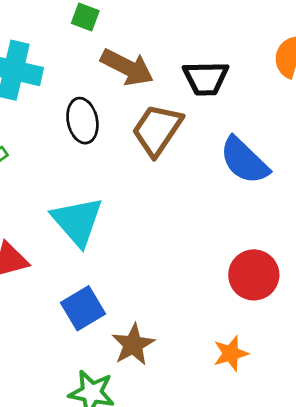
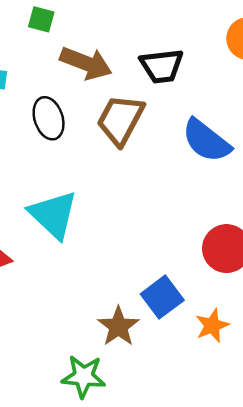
blue square: (83, 308) -> (162, 297), moved

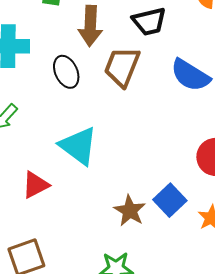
brown arrow: (86, 63) -> (90, 26), turned 78
brown star: (118, 326) -> (130, 211), moved

